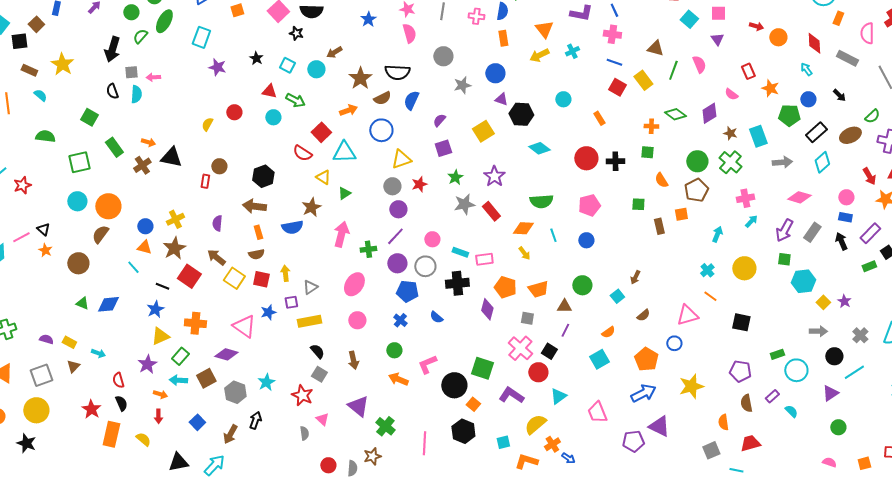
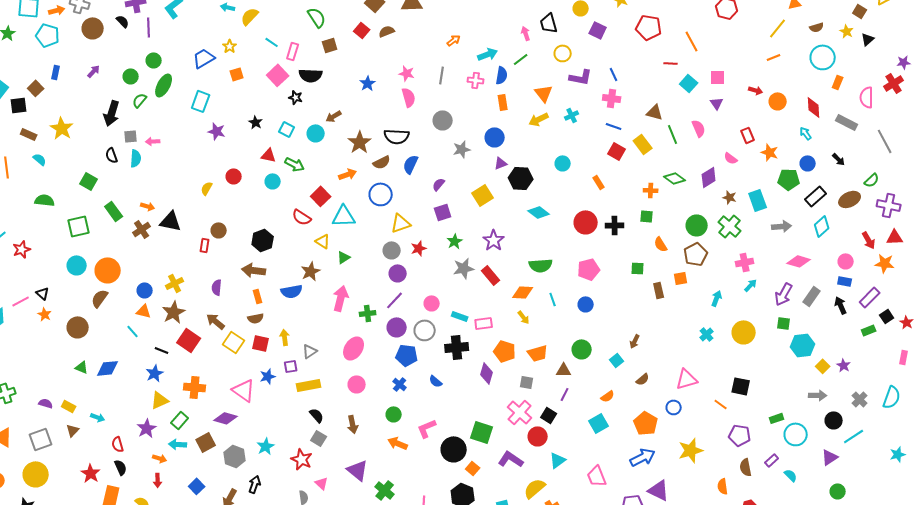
green line: (673, 70) -> (673, 134), turned -42
purple triangle: (501, 99) -> (501, 163), turned -40
orange line: (710, 296) -> (721, 404), moved

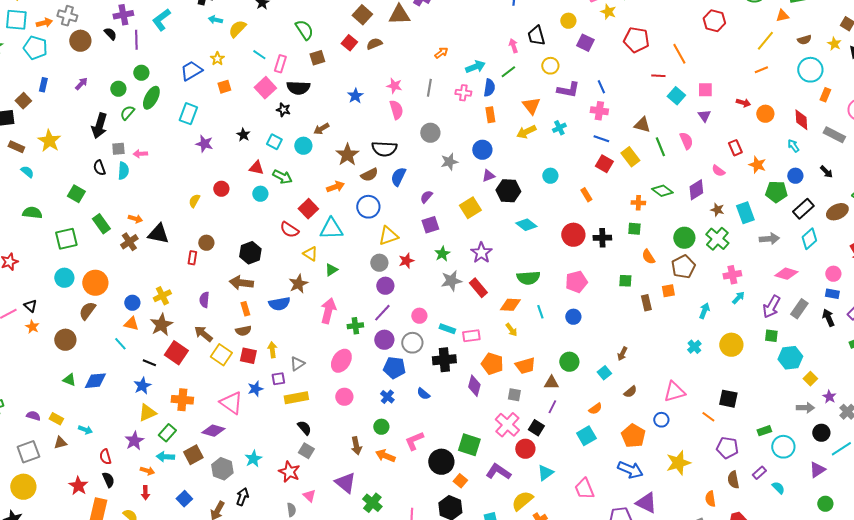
purple star: (844, 365) -> (829, 397), moved
brown arrow: (353, 424) -> (356, 446), moved
brown triangle: (73, 430) -> (60, 443), turned 32
blue arrow: (643, 457) -> (630, 470), turned 50

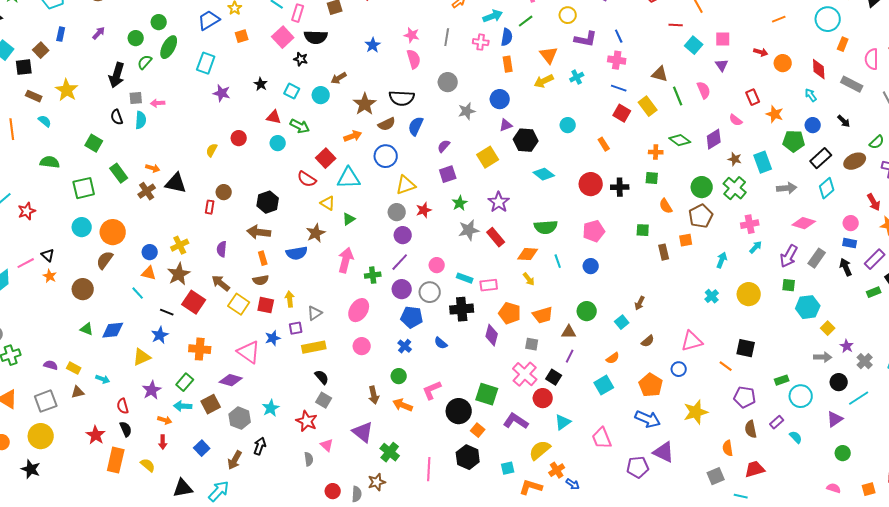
yellow triangle: (147, 413) -> (142, 357), moved

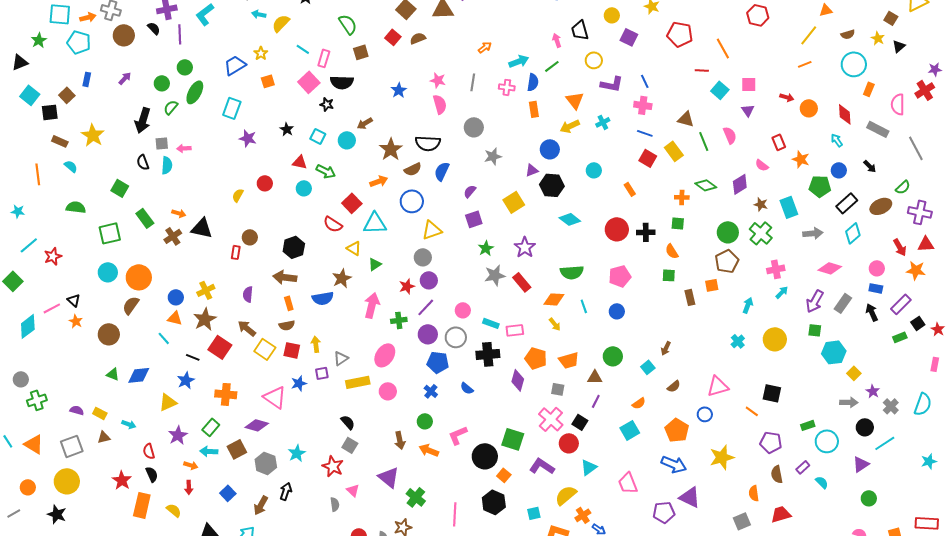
blue circle: (500, 99) -> (550, 149), moved
orange semicircle: (666, 206) -> (672, 251), moved
red star: (424, 210) -> (407, 286), moved
yellow rectangle: (314, 347) -> (358, 382), moved

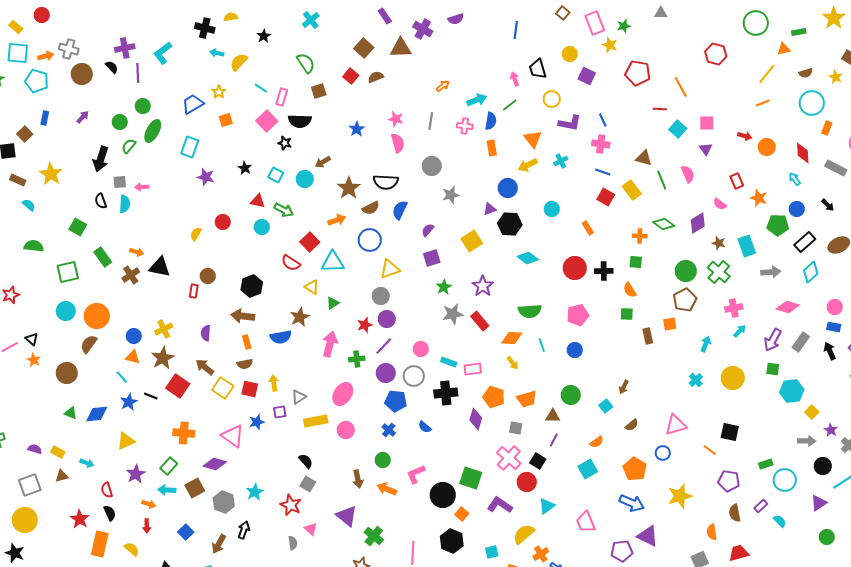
blue star: (186, 380) -> (129, 402), moved

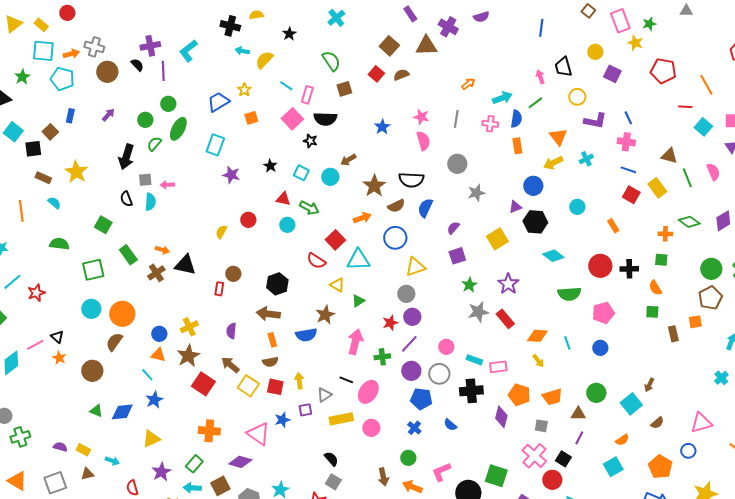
green semicircle: (530, 311) -> (569, 294), moved
black line: (151, 396) -> (346, 380), moved
cyan square: (606, 406) -> (631, 404), size x1.5

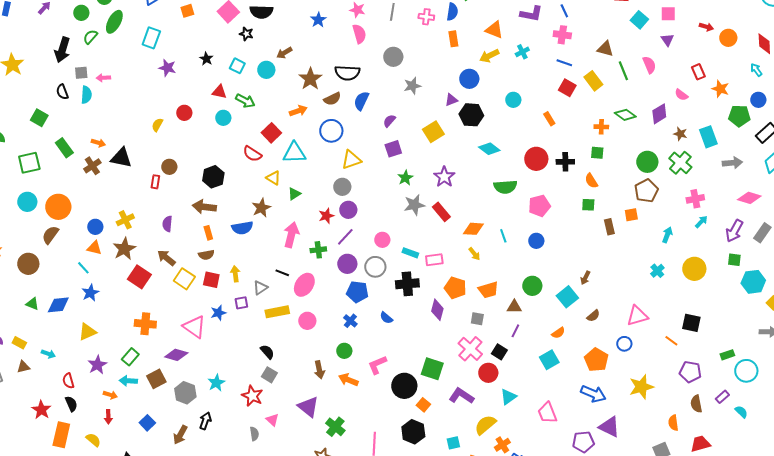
orange triangle: (558, 137) -> (494, 30), turned -30

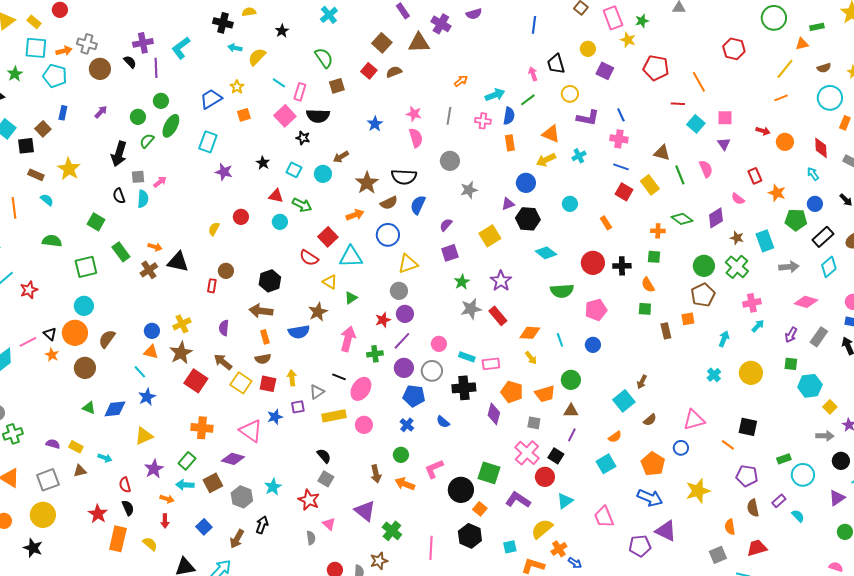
pink arrow: (103, 78) -> (160, 182), turned 144
orange circle: (58, 207) -> (75, 333), moved
purple arrow: (734, 231) -> (791, 335), size x0.7
green circle: (532, 286) -> (571, 380), moved

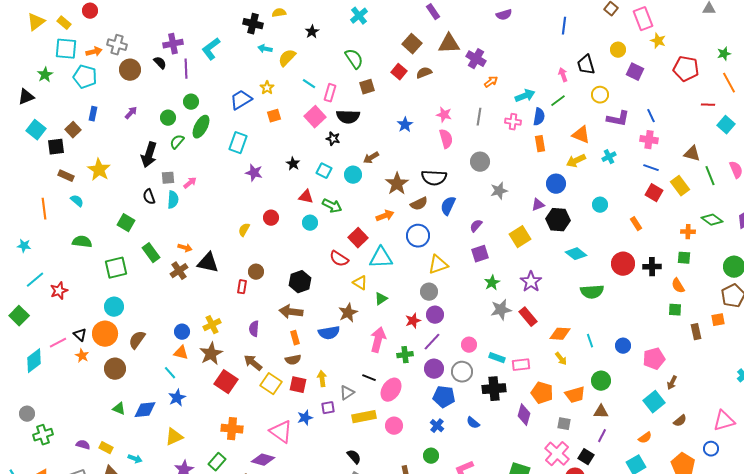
green star: (642, 21) -> (724, 54), moved
purple cross: (441, 24) -> (476, 59), moved
pink pentagon: (596, 310) -> (654, 359), moved

